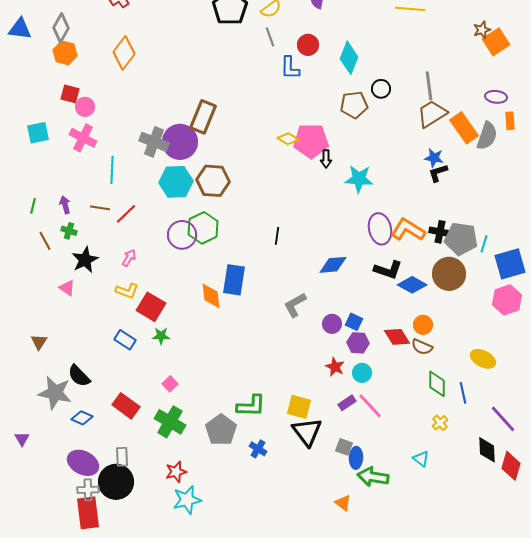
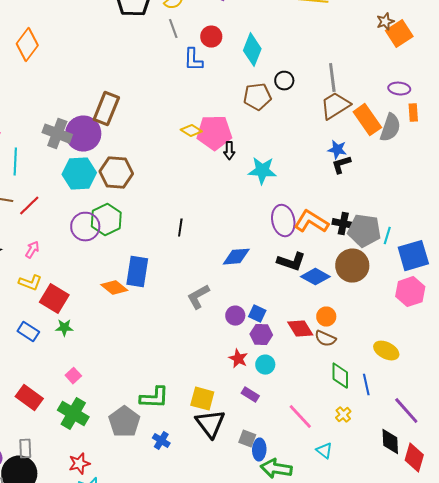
orange diamond: (211, 296) -> (114, 288), turned -44
purple rectangle: (347, 403) -> (250, 395), turned 66
pink line: (370, 406) -> (300, 417), moved

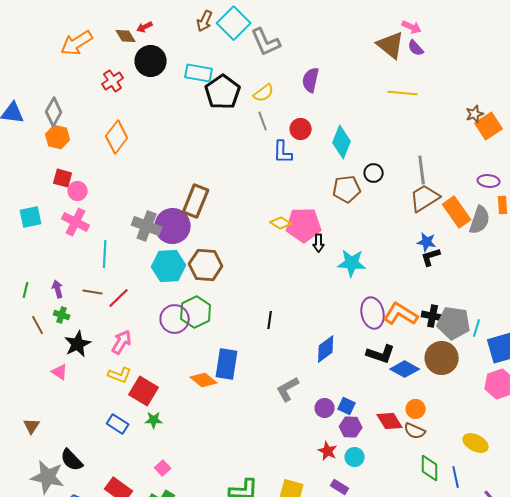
pink arrow: (32, 250) -> (122, 342), size x1.4
blue diamond: (236, 257) -> (326, 349), turned -32

